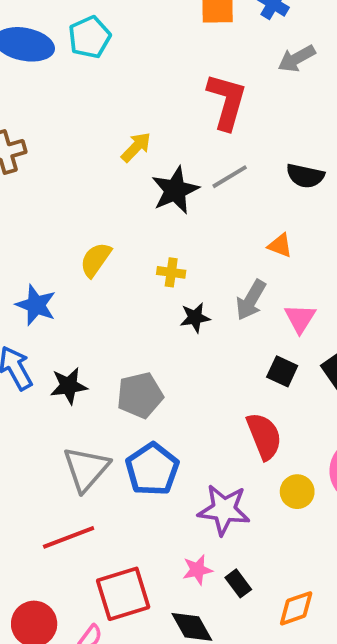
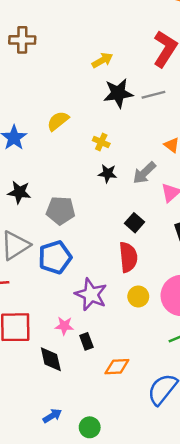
black square: (282, 371) -> (135, 223), moved

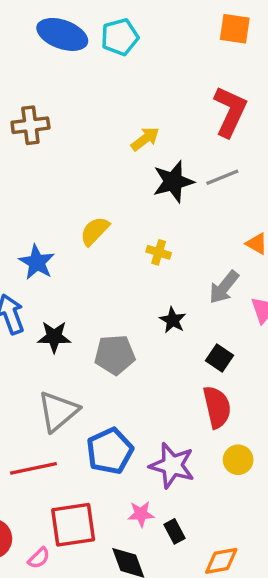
black star: (108, 173) -> (173, 320), moved, turned 30
blue pentagon: (55, 257) -> (110, 451), moved

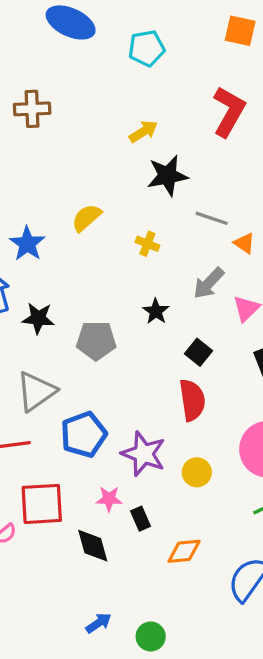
cyan pentagon: (120, 37) -> (147, 48), moved
gray line: (222, 177) -> (212, 218), moved, turned 36
yellow circle: (238, 460) -> (197, 472), moved

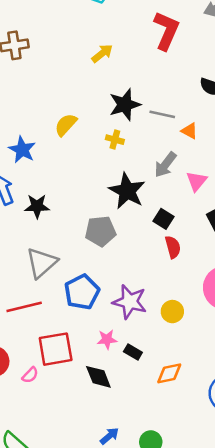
black star: (167, 176) -> (125, 105), moved
black star: (156, 311) -> (127, 191), size x1.8
gray pentagon: (96, 341) -> (101, 231), moved
red semicircle: (192, 400) -> (173, 247), moved, size x0.7
black rectangle: (141, 519) -> (133, 352), turned -30

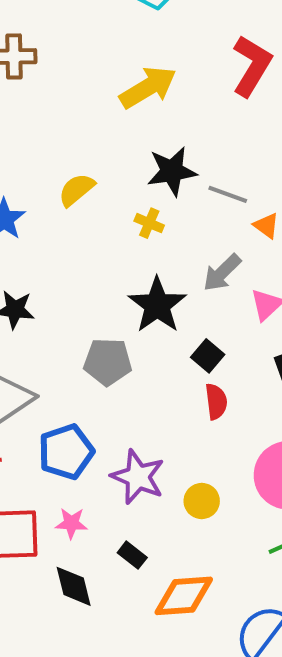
yellow arrow: (102, 53) -> (148, 87), size x1.6
pink star: (107, 339) -> (71, 523), moved
orange diamond: (169, 373) -> (184, 596), size x1.4

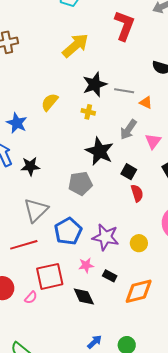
pink star: (71, 523) -> (86, 265), moved

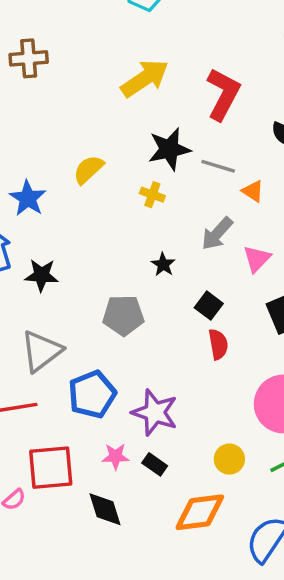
red L-shape: (124, 26) -> (223, 94), moved
black star: (100, 151) -> (163, 264), size x0.5
yellow circle: (139, 243) -> (229, 459), moved
black rectangle: (110, 276) -> (155, 464), moved

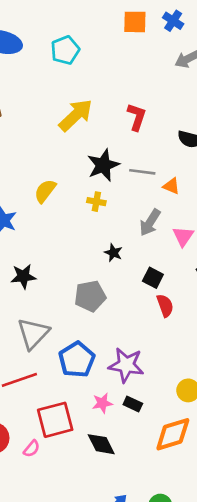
red L-shape: (223, 94) -> (137, 117), size x0.7

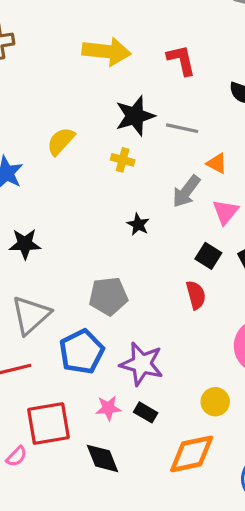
yellow arrow: (76, 115) -> (107, 51), turned 45
red L-shape: (137, 117) -> (181, 60), turned -36
orange triangle: (171, 186) -> (217, 163), moved
black square: (153, 278) -> (208, 256), moved
gray pentagon: (90, 296) -> (108, 296), moved

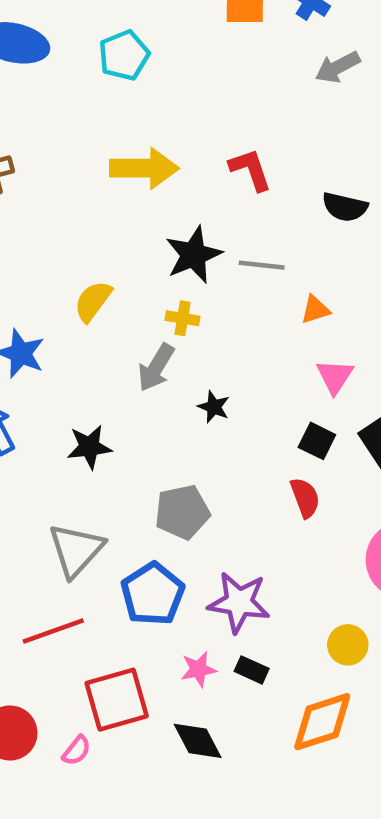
orange triangle: (217, 163) -> (315, 310), turned -40
gray arrow: (186, 191) -> (156, 368), moved
black star: (25, 244) -> (89, 447), moved

